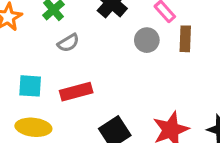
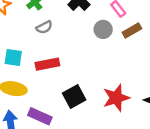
brown rectangle: (185, 39) -> (132, 31), turned 54

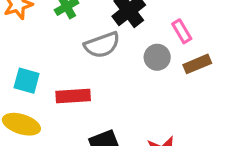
gray semicircle: (44, 27) -> (102, 45), moved, size x1.5

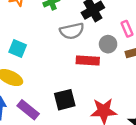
red rectangle: (73, 96) -> (88, 60), moved

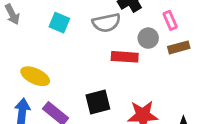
cyan square: (18, 48) -> (59, 23), moved

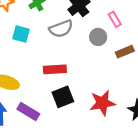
brown rectangle: (179, 47) -> (125, 52), moved
red rectangle: (125, 57) -> (55, 69), moved

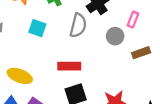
pink rectangle: (115, 19) -> (133, 20), turned 49
gray semicircle: (61, 29) -> (78, 25), turned -60

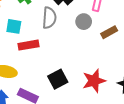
red rectangle: (69, 66) -> (28, 45), moved

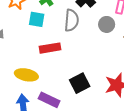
cyan square: (14, 26) -> (37, 19), moved

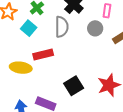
cyan square: (37, 19) -> (29, 28), turned 35
yellow ellipse: (26, 75) -> (21, 68), moved

